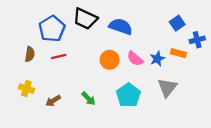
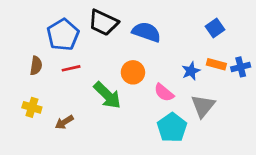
blue cross: (197, 40) -> (241, 67), moved
pink semicircle: (135, 59) -> (164, 93), moved
cyan pentagon: (128, 95) -> (172, 128), moved
green arrow: (89, 99) -> (107, 95), moved, size x1.6

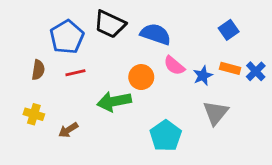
blue cross: (241, 67) -> (256, 71), turned -30
pink semicircle: (164, 93) -> (174, 66), moved
green arrow: (107, 95) -> (114, 101), turned 124
cyan pentagon: (172, 128) -> (166, 136), moved

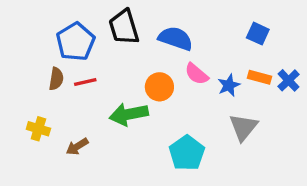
black trapezoid: (110, 24) -> (124, 27), turned 48
blue square: (229, 30) -> (258, 34), turned -30
brown semicircle: (38, 70) -> (56, 79), moved

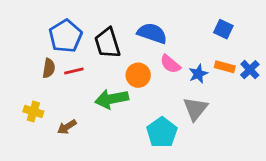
black trapezoid: (124, 27) -> (107, 43), moved
gray triangle: (243, 127) -> (195, 109), moved

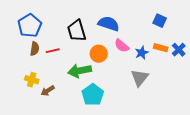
blue pentagon: (66, 36) -> (30, 26), moved
yellow cross: (33, 111) -> (32, 80), moved
cyan pentagon: (162, 132) -> (93, 95), moved

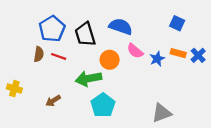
blue pentagon: (30, 26) -> (52, 29), moved
red line: (53, 51) -> (59, 56), turned 32
gray triangle: (140, 78) -> (162, 113), moved, turned 30
yellow cross: (32, 80) -> (14, 89), moved

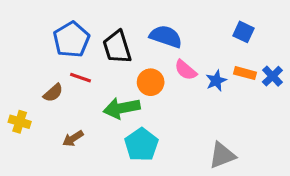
brown semicircle: (39, 54) -> (53, 93), moved, turned 40

